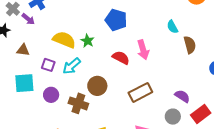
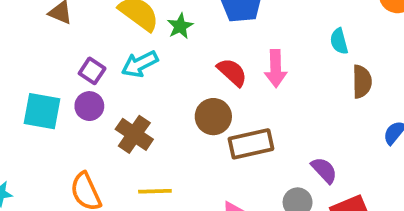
purple square: (48, 65) -> (92, 71), moved
cyan square: (24, 83) -> (42, 111), moved
brown circle: (97, 86) -> (213, 117), moved

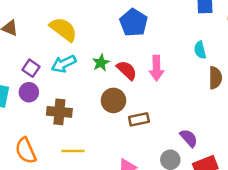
green star: (180, 26) -> (101, 63), moved
brown cross: (134, 134) -> (59, 112), turned -30
brown rectangle: (251, 144) -> (139, 119), size x0.7

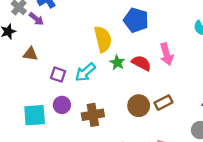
yellow semicircle: (63, 29) -> (103, 39), moved, turned 55
purple square: (31, 68) -> (58, 75), moved
brown circle: (113, 100) -> (139, 106), moved

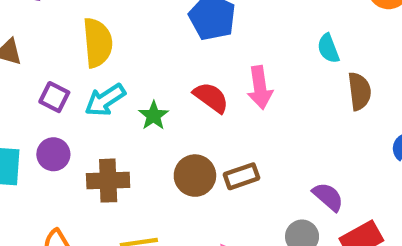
yellow semicircle: (103, 39) -> (98, 43), moved
green star: (117, 63) -> (154, 116), moved

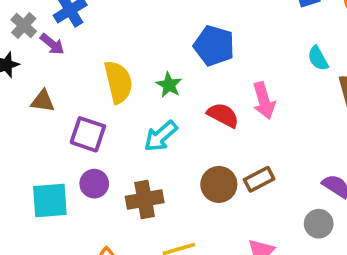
purple square: (54, 97) -> (88, 134), size x1.4
cyan arrow: (105, 100) -> (161, 136), moved
green star: (154, 116) -> (169, 85), moved

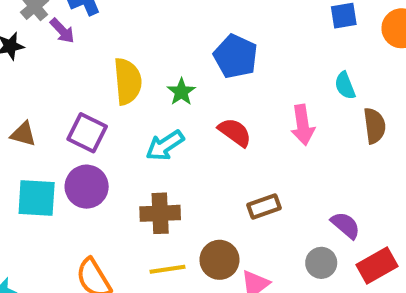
brown triangle: (43, 101) -> (23, 134), moved
pink arrow: (264, 101) -> (303, 125), moved
purple circle: (94, 184) -> (87, 187), size x1.4
brown circle: (219, 184) -> (219, 260), moved
brown cross: (145, 200) -> (160, 213), moved

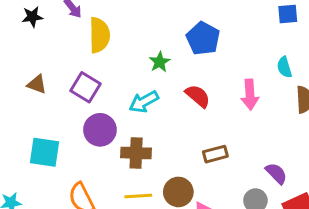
yellow semicircle: (128, 81) -> (99, 35), moved
purple circle: (87, 187) -> (100, 130), moved
cyan square: (37, 198) -> (44, 152), moved

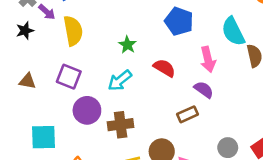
black star: (32, 17) -> (25, 31), moved
blue pentagon: (203, 38) -> (179, 21), moved
cyan semicircle: (284, 67) -> (233, 31), size x1.6
purple semicircle: (276, 173) -> (204, 90), moved

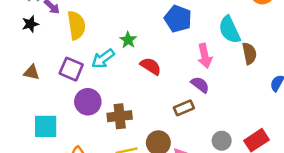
red semicircle: (164, 68) -> (151, 66), moved
cyan arrow: (120, 80) -> (103, 59), moved

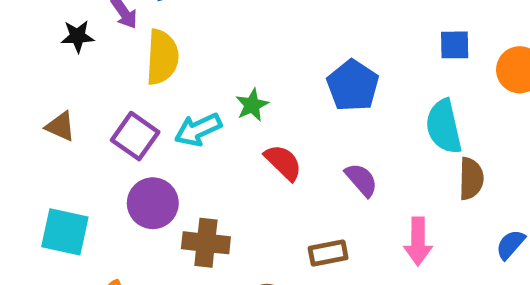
pink arrow: (205, 56) -> (418, 241), moved
purple semicircle: (200, 85) -> (361, 180), moved

